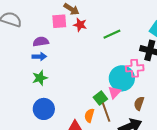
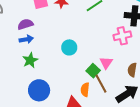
cyan circle: (122, 78) -> (69, 47), moved, size x0.6

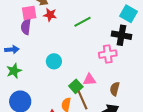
purple semicircle: (25, 24) -> (26, 27), moved, turned -70
pink triangle: (106, 63) -> (89, 80), turned 48

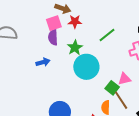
green line: (83, 22) -> (107, 35), moved
cyan circle: (54, 61) -> (86, 67), size x1.6
green star: (14, 71) -> (75, 48), moved

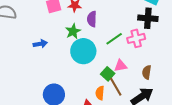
green line: (107, 35) -> (114, 39), moved
purple semicircle: (53, 37) -> (92, 19), moved

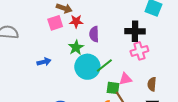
black cross: (148, 18) -> (135, 31), moved
green line: (114, 39) -> (104, 65), moved
green square: (108, 74) -> (113, 88), turned -32

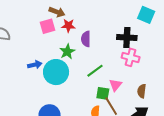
pink cross: (139, 51) -> (131, 57), turned 30
cyan circle: (87, 67) -> (56, 72), moved
pink triangle: (125, 79) -> (115, 85), turned -40

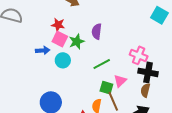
pink square: (47, 26) -> (60, 39), moved, turned 35
red star: (68, 26) -> (58, 25), moved
black cross: (127, 38) -> (148, 72), moved
cyan circle: (56, 72) -> (63, 60), size x0.6

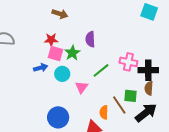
pink cross: (139, 55) -> (128, 62), moved
pink triangle: (120, 81) -> (82, 87), moved
green square: (106, 88) -> (130, 96), moved

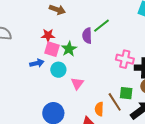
green line: (101, 70) -> (101, 26), moved

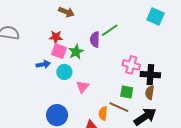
green square: (126, 93) -> (127, 92), moved
brown line: (115, 102) -> (119, 107), turned -36

